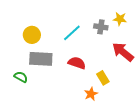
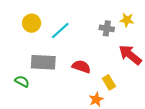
cyan line: (72, 33) -> (60, 31), moved
yellow circle: (32, 35) -> (32, 23), moved

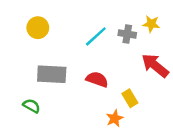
cyan line: (60, 31) -> (96, 36), moved
green semicircle: (22, 81) -> (32, 106), moved

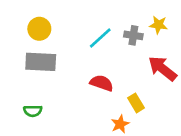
gray rectangle: (52, 74) -> (41, 62), moved
green semicircle: (32, 106) -> (33, 111), turned 150

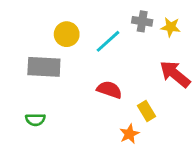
yellow circle: (39, 29) -> (67, 34), moved
gray cross: (133, 35) -> (142, 21), moved

